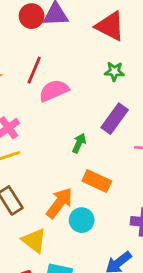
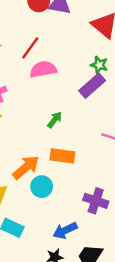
purple rectangle: (115, 119) -> (92, 86), moved
orange rectangle: (97, 181) -> (62, 156), turned -30

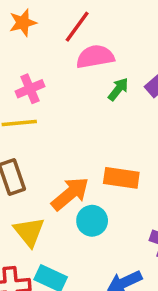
green arrow: (55, 120) -> (118, 89), moved

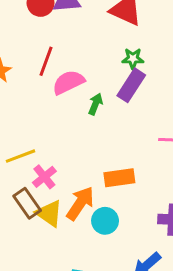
pink cross: (30, 89) -> (44, 177), moved
yellow triangle: (29, 232) -> (49, 213), moved

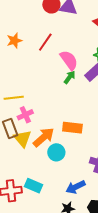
pink semicircle: (68, 82) -> (69, 60), moved, turned 65

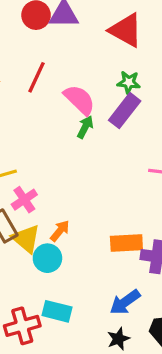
orange rectangle: (72, 128) -> (126, 243), moved
orange arrow: (44, 137) -> (60, 231), size x0.6
cyan circle: (56, 152) -> (47, 258), moved

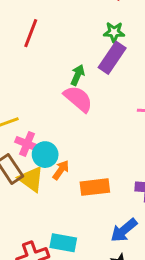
pink semicircle: (79, 100) -> (78, 99), moved
pink cross: (24, 200) -> (27, 144), turned -30
orange rectangle: (126, 243) -> (95, 187), moved
cyan circle: (47, 258) -> (45, 155), moved

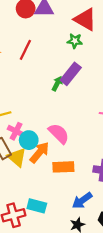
green star: (114, 32) -> (75, 41), moved
purple rectangle: (112, 58) -> (71, 74), moved
pink semicircle: (78, 99) -> (59, 134), moved
orange arrow: (61, 170) -> (39, 152), size x1.5

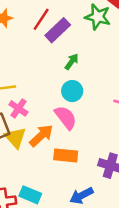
green star: (75, 41) -> (98, 17), size x1.5
purple rectangle: (71, 74) -> (58, 30), moved
cyan circle: (29, 140) -> (72, 91), moved

